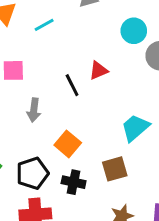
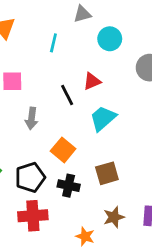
cyan line: (44, 25) -> (53, 43), moved, turned -48
cyan circle: (134, 31) -> (110, 39), moved
cyan trapezoid: (135, 128) -> (103, 118), moved

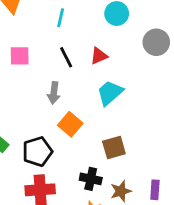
black line: (67, 95) -> (66, 57), moved
gray arrow: (32, 118) -> (54, 93), moved
black cross: (69, 186) -> (91, 179), moved

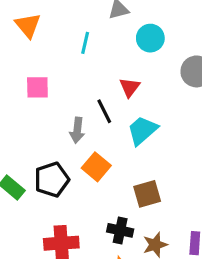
red triangle: (99, 56) -> (130, 87), turned -30
black line: (66, 57) -> (104, 111), moved
black pentagon: (37, 152) -> (52, 180), moved

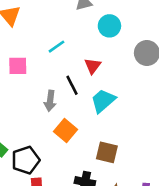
cyan line: (85, 43) -> (57, 47), moved, turned 42
black pentagon: (52, 180) -> (26, 160), moved
brown square: (147, 194) -> (107, 152), turned 30

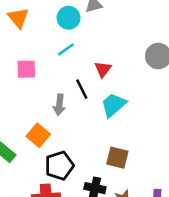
cyan circle: (109, 26) -> (69, 18), moved
orange square: (66, 130) -> (38, 135), moved
black pentagon: (26, 160) -> (59, 166), moved

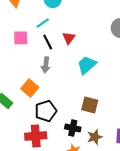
cyan line: (66, 49) -> (43, 23), moved
red triangle: (103, 69) -> (69, 38), moved
black line: (82, 89) -> (48, 42), moved

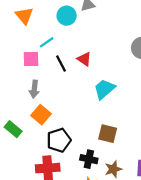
cyan line: (43, 23) -> (47, 42), moved
red triangle: (69, 38) -> (84, 59), turned -32
gray arrow: (46, 65) -> (34, 89), moved

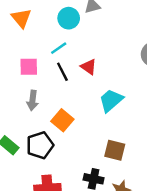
cyan line: (47, 42) -> (59, 48), moved
orange square: (41, 115) -> (62, 120), moved
black pentagon: (59, 140) -> (40, 145), moved

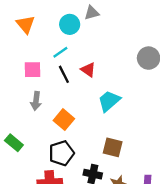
black pentagon: (40, 145) -> (62, 153), moved

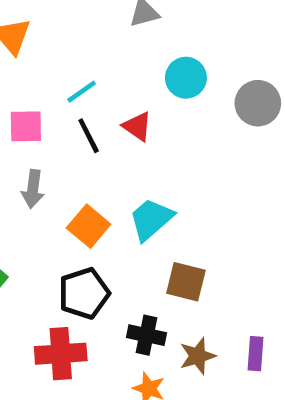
cyan circle: (70, 24) -> (186, 78), moved
cyan trapezoid: (109, 101) -> (151, 219), moved

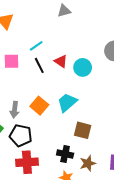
cyan circle: (186, 78) -> (83, 67), moved
gray arrow: (33, 189) -> (15, 110), moved
black pentagon: (84, 293) -> (21, 135), moved, turned 30

